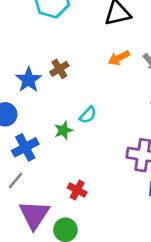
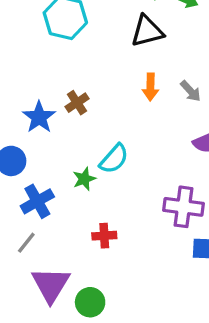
orange arrow: (119, 58) -> (150, 87), turned -60
cyan semicircle: (88, 115) -> (114, 159), size x1.4
red cross: (77, 190) -> (104, 236), moved, turned -30

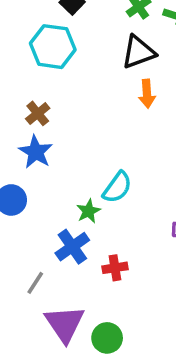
orange arrow: (150, 87) -> (147, 94), moved
brown cross: (77, 103) -> (38, 113), moved
blue cross: (37, 201) -> (72, 247), moved

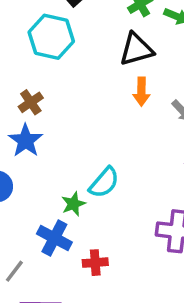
blue cross: (72, 247) -> (54, 238), turned -32

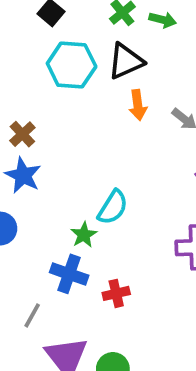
cyan hexagon: (51, 37) -> (72, 65), moved

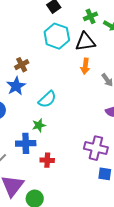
cyan semicircle: (113, 207) -> (47, 99), moved
blue cross: (69, 274) -> (26, 143), turned -36

